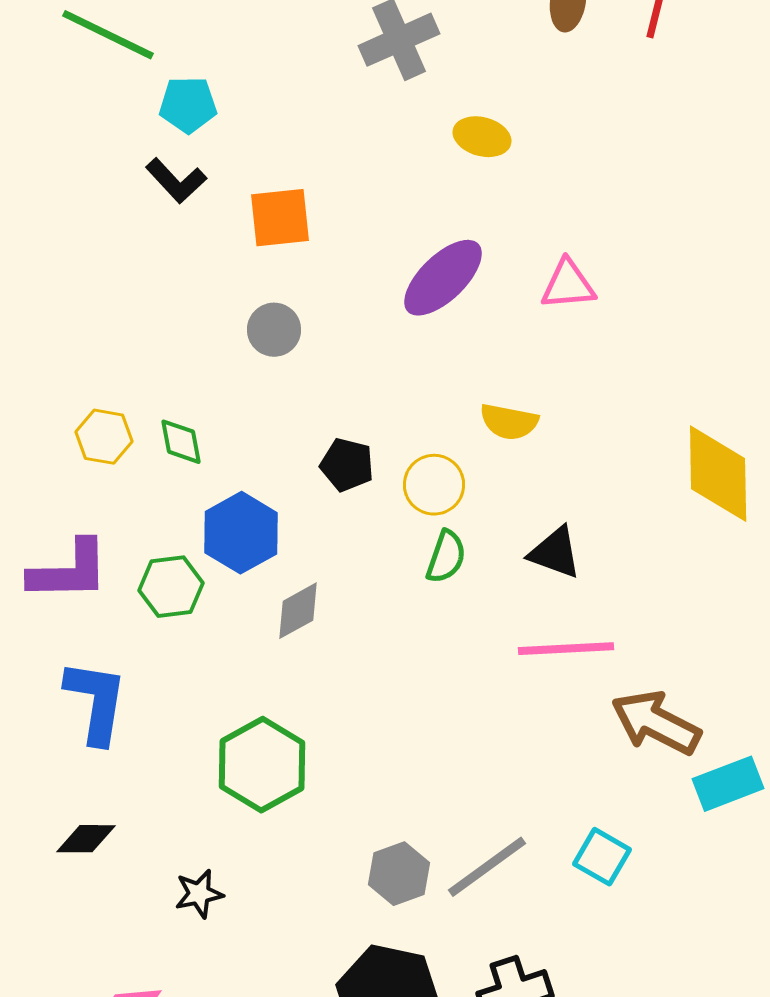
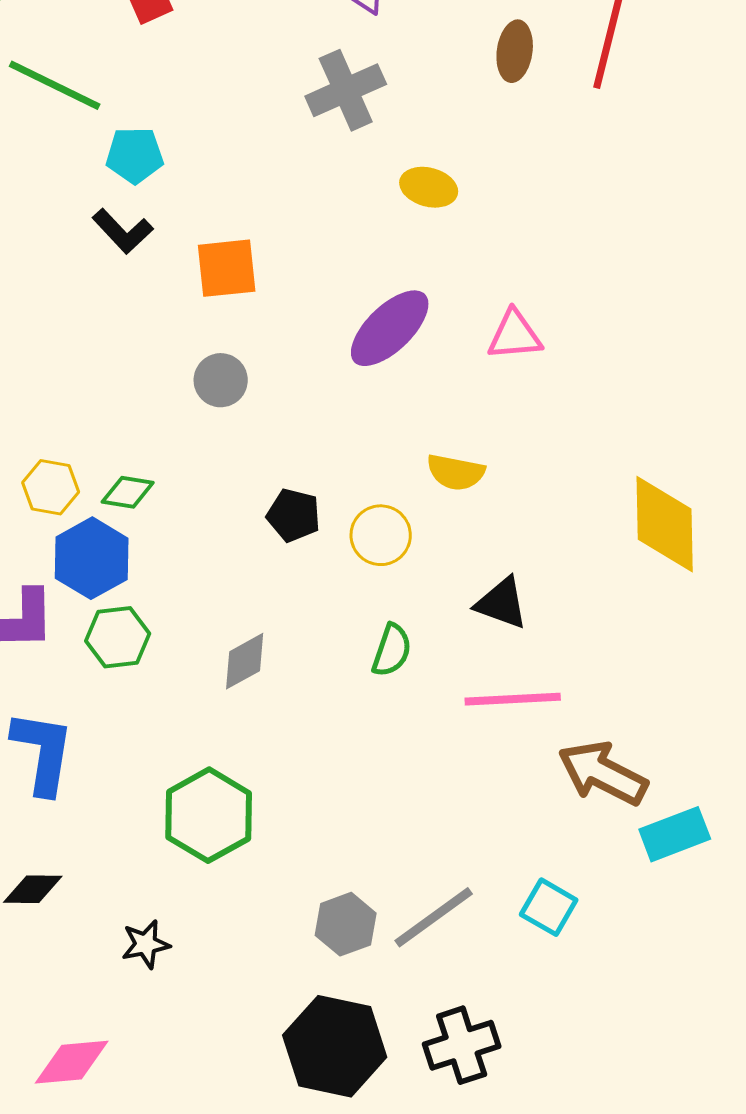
green diamond: (181, 442) -> (128, 492), turned -70
blue hexagon: (241, 533) -> (92, 558), moved
green semicircle: (446, 557) -> (392, 650), moved

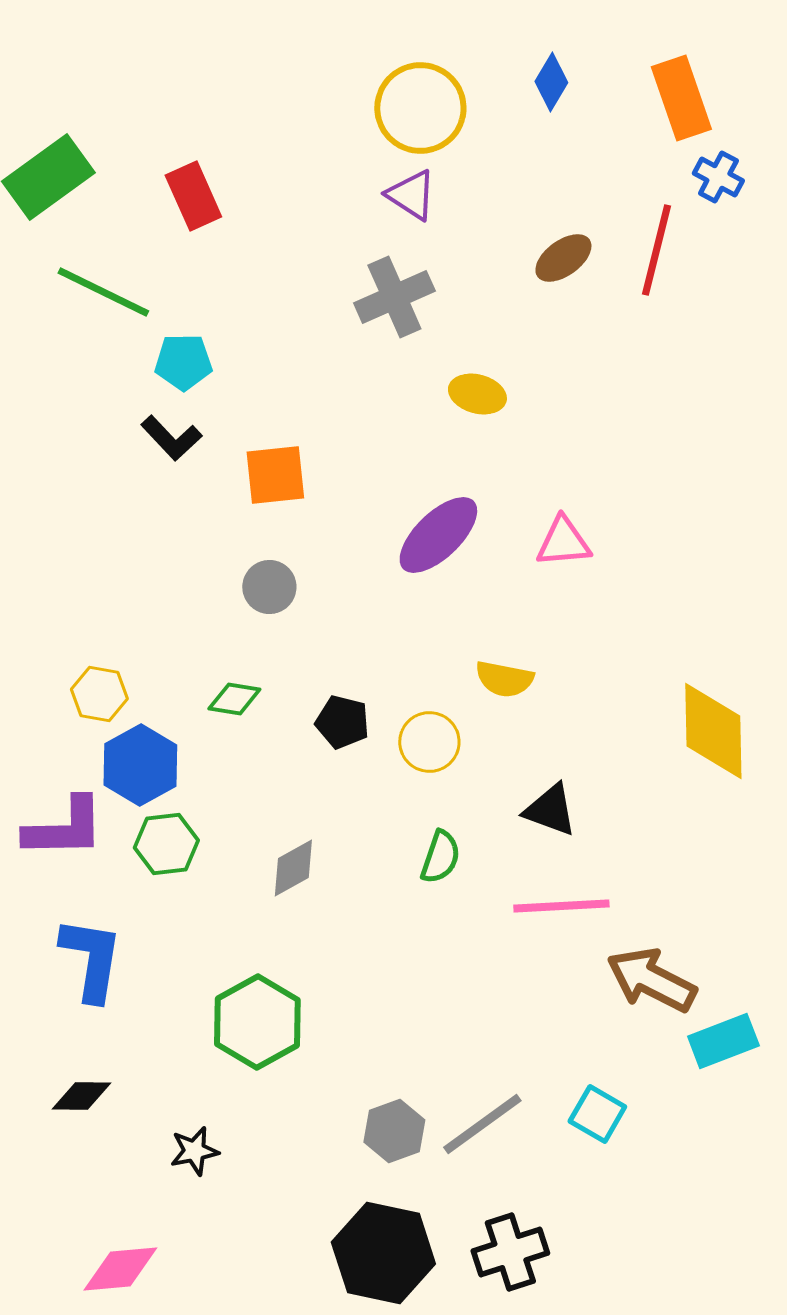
brown ellipse: (515, 51) -> (563, 258), turned 46
green diamond: (128, 492) -> (234, 699), moved

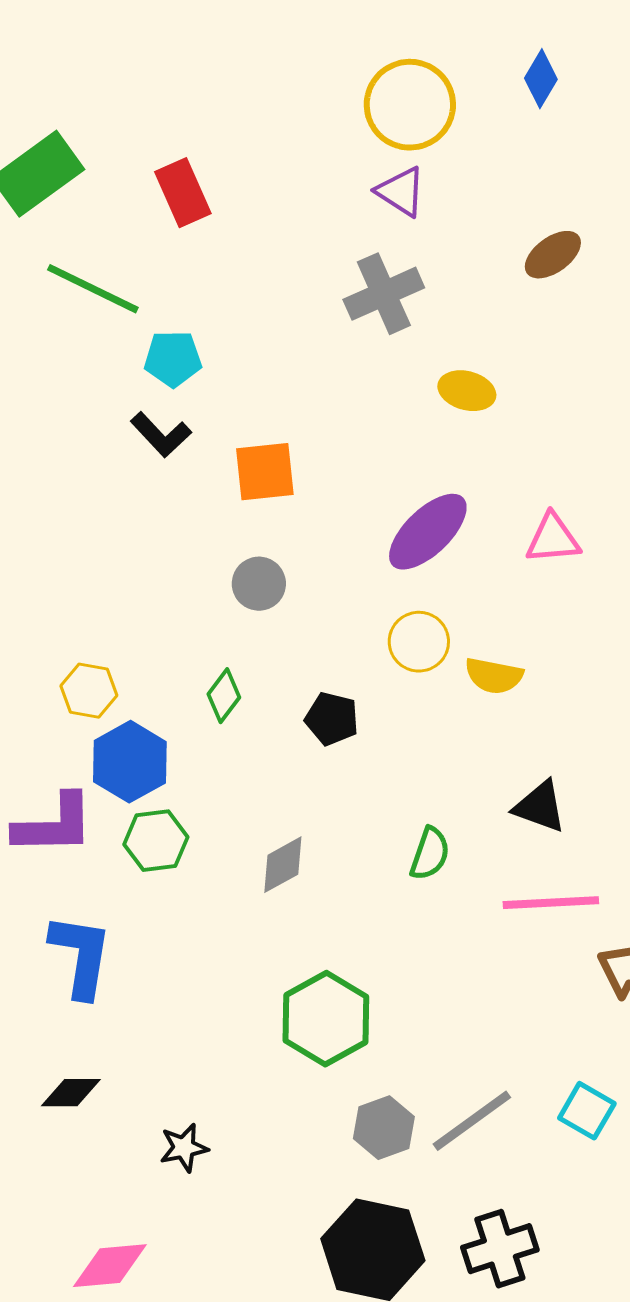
green diamond: (234, 699) -> (224, 696), turned -62
yellow circle: (429, 742) -> (419, 642), moved
green hexagon: (257, 1022) -> (326, 1019), moved

